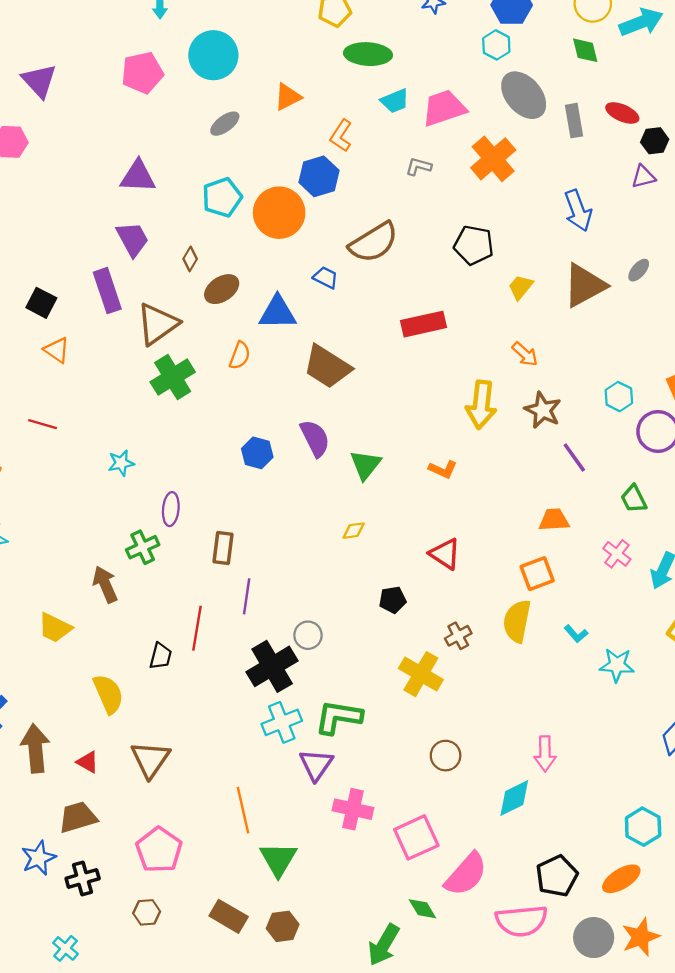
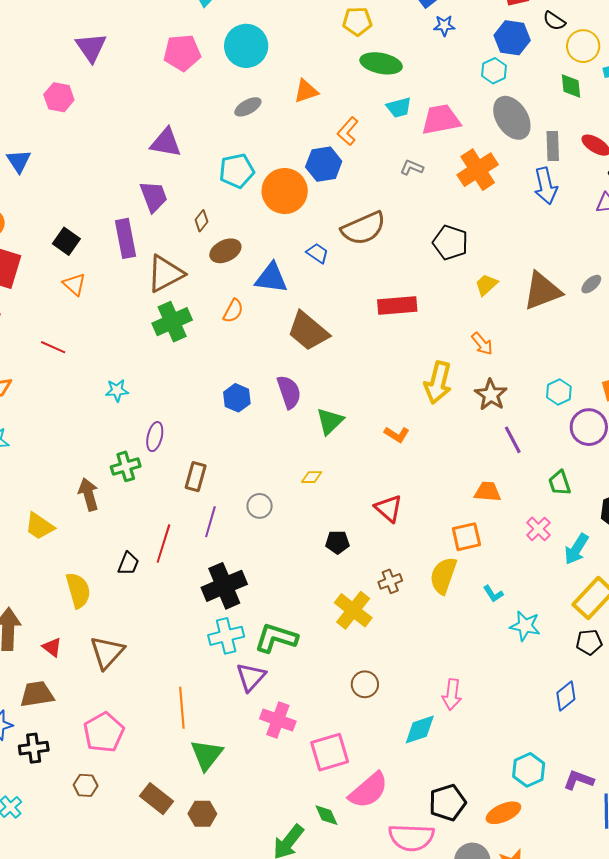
blue arrow: (578, 211) -> (546, 186), moved
gray circle: (308, 635) -> (260, 506), moved

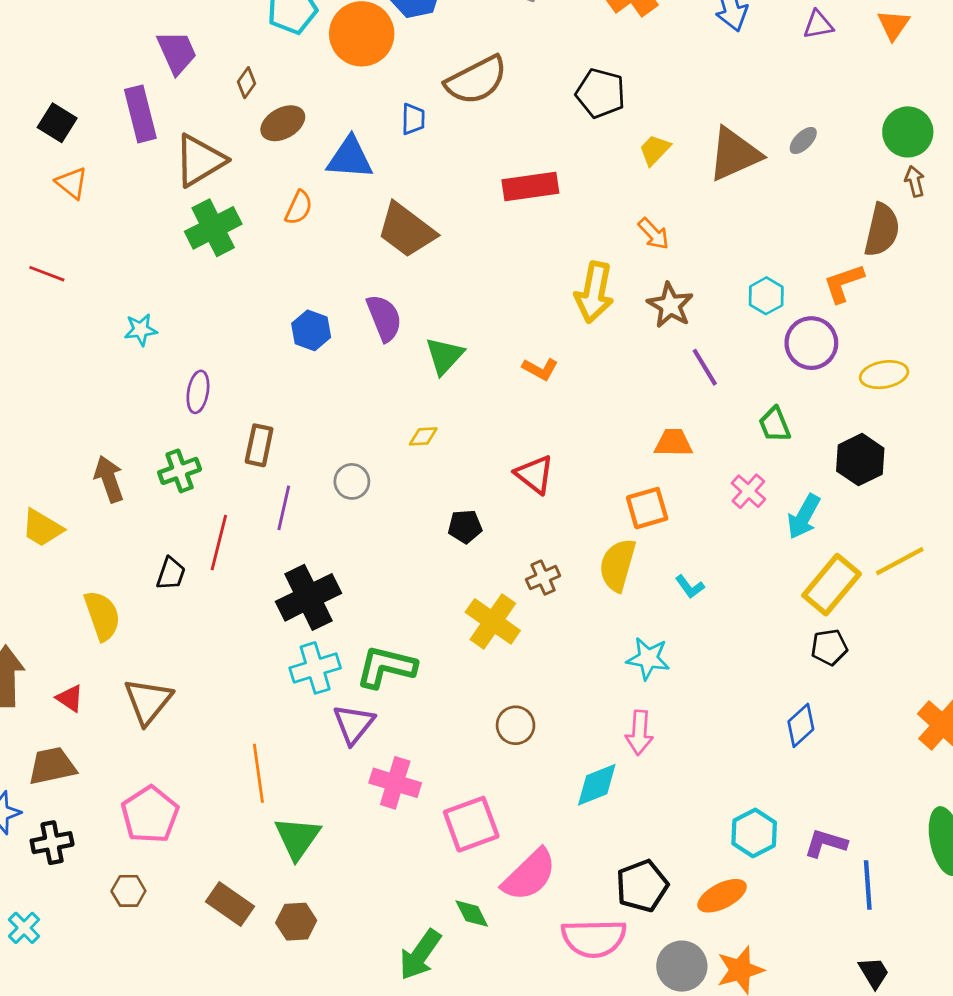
blue trapezoid: (317, 253) -> (413, 119), turned 60
green cross: (126, 466) -> (180, 471), moved
cyan star: (525, 626) -> (648, 658), moved

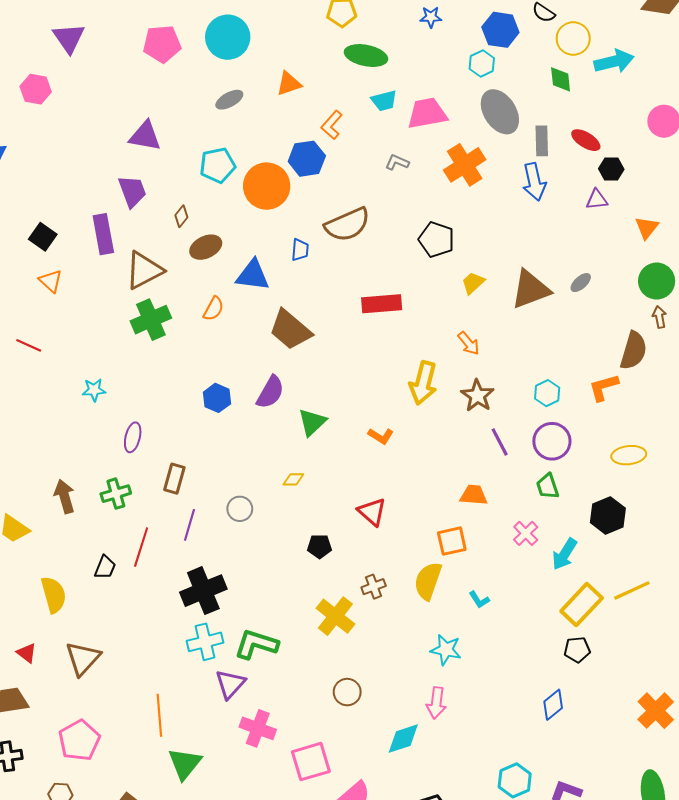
orange triangle: (893, 25) -> (647, 228), moved
purple semicircle: (384, 318) -> (270, 392), turned 48
purple circle: (811, 343) -> (552, 441), moved

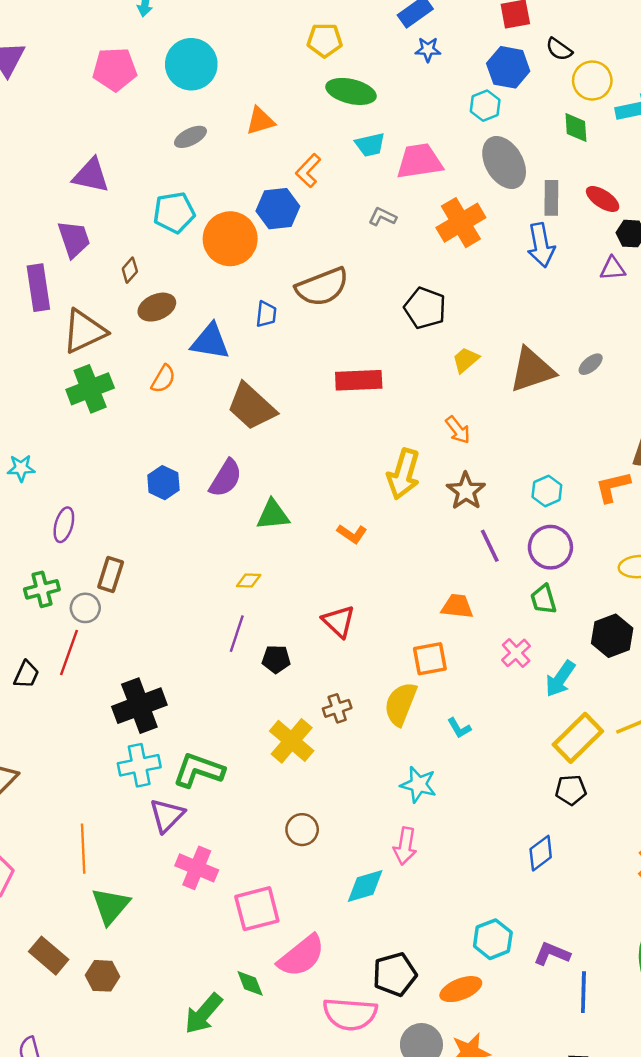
green triangle: (312, 422) -> (273, 515), turned 36
gray circle: (240, 509) -> (85, 608), moved
purple line: (189, 525) -> (237, 634), moved

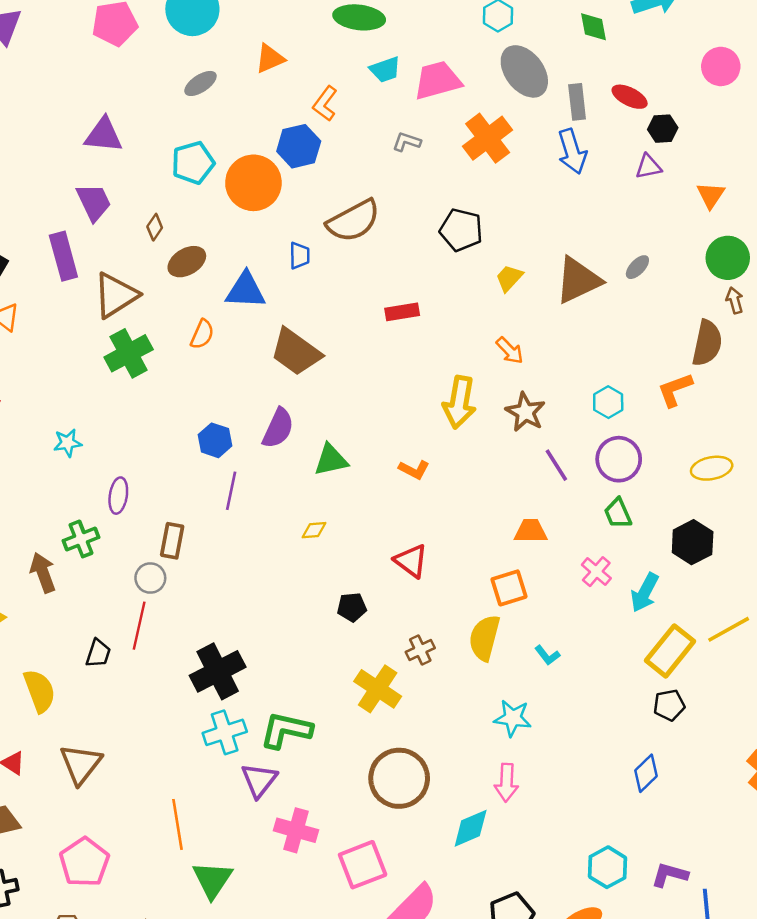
red rectangle: (359, 380) -> (402, 312), size x0.7
green cross: (42, 589) -> (81, 539), moved
purple line: (237, 634) -> (231, 491), moved
brown circle: (302, 830) -> (399, 778), size x1.8

